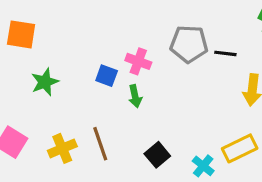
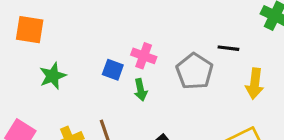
gray pentagon: (189, 44) -> (195, 71), moved, turned 30

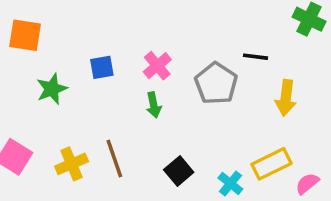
pink cross: (144, 56) -> (157, 66), turned 30
blue square: (113, 70) -> (102, 67), moved, turned -30

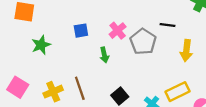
pink cross: (157, 66) -> (118, 31), moved
blue square: (102, 67) -> (81, 31), moved

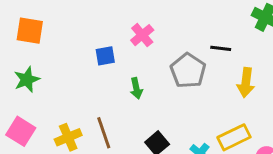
pink cross: (118, 31) -> (142, 35), moved
green star: (41, 45) -> (27, 80), moved

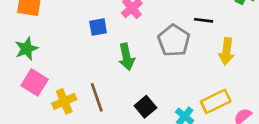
green arrow: (136, 88) -> (126, 57), size x1.4
pink square: (21, 131) -> (35, 82), moved

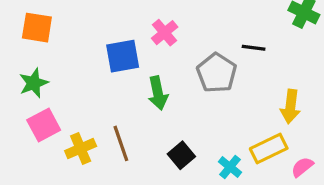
blue square: (98, 27) -> (123, 56), size x1.5
yellow arrow: (227, 51) -> (290, 107), moved
pink square: (35, 82) -> (44, 125), turned 30

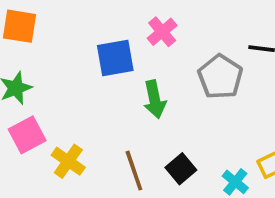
brown line: (121, 143) -> (134, 171), moved
yellow cross: (81, 148) -> (68, 161), turned -32

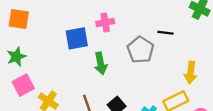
pink cross: (162, 32) -> (105, 22), turned 30

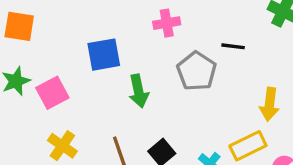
pink cross: (105, 22) -> (167, 23), moved
pink square: (23, 85) -> (52, 93), moved

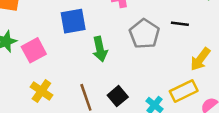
black line: (233, 46) -> (180, 24), moved
yellow arrow: (269, 104) -> (200, 59), turned 30

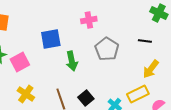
black line: (180, 24) -> (145, 41), moved

